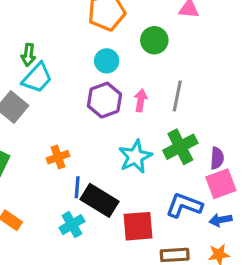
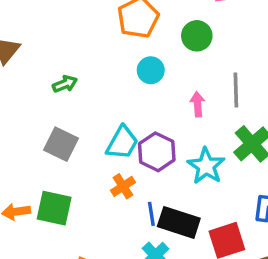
green arrow: (28, 55) -> (65, 84), turned -105
cyan trapezoid: (37, 78) -> (122, 143), moved
purple hexagon: (104, 100) -> (157, 152), moved

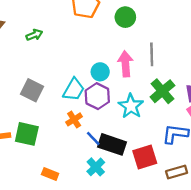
cyan circle: (151, 70) -> (100, 72), moved
green arrow: (65, 84) -> (34, 35), moved
pink arrow: (197, 104) -> (125, 64), size x1.5
blue line: (151, 214) -> (93, 139), turned -35

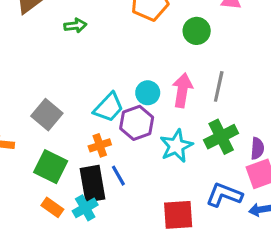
gray square: (32, 90) -> (47, 115), moved
green square: (27, 134) -> (51, 167), moved
black rectangle: (112, 144) -> (93, 184), moved, turned 48
cyan cross: (96, 167) -> (85, 208), moved

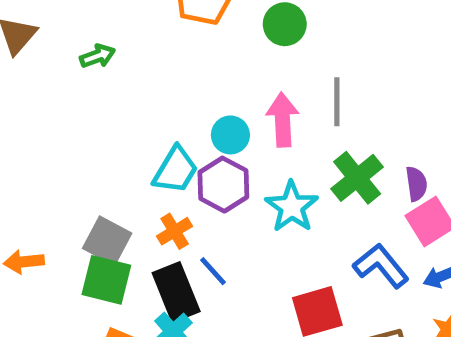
gray square: (47, 115) -> (107, 241), moved
blue L-shape: (224, 195) -> (381, 266), turned 42

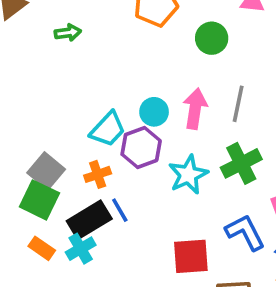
black rectangle: (176, 292) -> (89, 220), turned 69

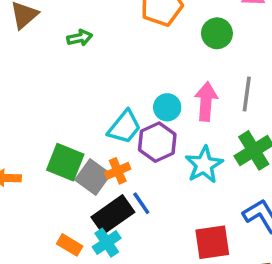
gray square: (46, 171) -> (93, 177), moved
green square: (39, 200) -> (65, 162), moved

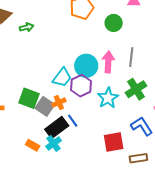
green arrow: (80, 38) -> (27, 27), moved
cyan circle: (167, 107) -> (86, 66), size x1.5

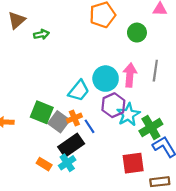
purple hexagon: (81, 86) -> (113, 105), moved
green cross: (136, 89) -> (151, 128), moved
blue line: (73, 121) -> (89, 126), moved

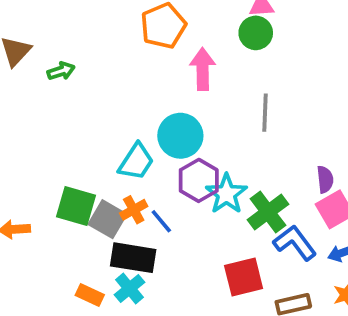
green circle: (137, 33) -> (256, 33), moved
pink arrow: (130, 75) -> (203, 69), moved
black rectangle: (71, 145) -> (133, 258), turned 50

